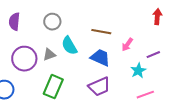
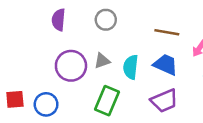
cyan semicircle: (69, 46) -> (131, 67), moved, turned 36

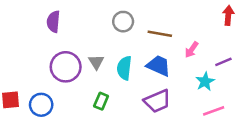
gray circle: (106, 20) -> (123, 22), moved
gray triangle: (102, 61) -> (96, 62), turned -42
green rectangle: (107, 101) -> (101, 101), size x0.6

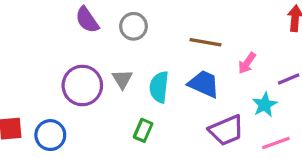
purple semicircle: (53, 22) -> (87, 20), moved, turned -40
gray circle: (123, 22) -> (134, 26), moved
green rectangle: (101, 101) -> (143, 130), moved
purple trapezoid: (157, 101) -> (226, 130), moved

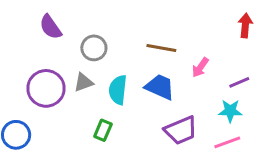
gray circle: (134, 26) -> (94, 48), moved
gray triangle: (122, 79) -> (83, 82), turned 42
cyan star: (265, 105) -> (230, 111), moved, turned 30

